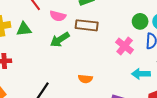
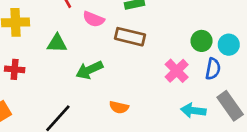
green triangle: (24, 29) -> (57, 43), moved
green arrow: (60, 40) -> (89, 70), moved

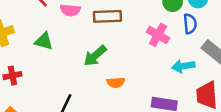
green triangle: (57, 43) -> (44, 41), turned 30
green arrow: (89, 70) -> (95, 56), moved

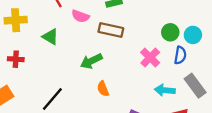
orange semicircle: (116, 82) -> (103, 89), turned 56

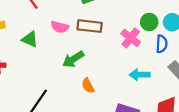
pink semicircle: (80, 16) -> (60, 27), moved
pink cross: (150, 58) -> (131, 38), moved
cyan arrow: (165, 90) -> (140, 75), moved

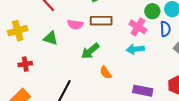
cyan arrow: (140, 75) -> (135, 49), moved

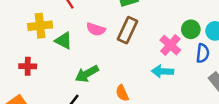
brown rectangle: (101, 21) -> (127, 30), turned -75
yellow cross: (18, 31) -> (40, 26), moved
green arrow: (90, 51) -> (87, 74), moved

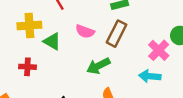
red cross: (28, 66) -> (27, 67), moved
green arrow: (87, 74) -> (98, 66), moved

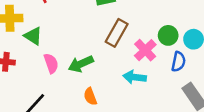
pink semicircle: (85, 31) -> (51, 63), moved, turned -132
brown rectangle: (116, 34) -> (117, 33), moved

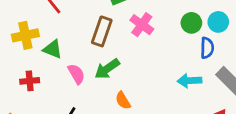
brown rectangle: (117, 33) -> (102, 31), moved
pink cross: (145, 50) -> (142, 25), moved
cyan arrow: (135, 77) -> (189, 81), moved

